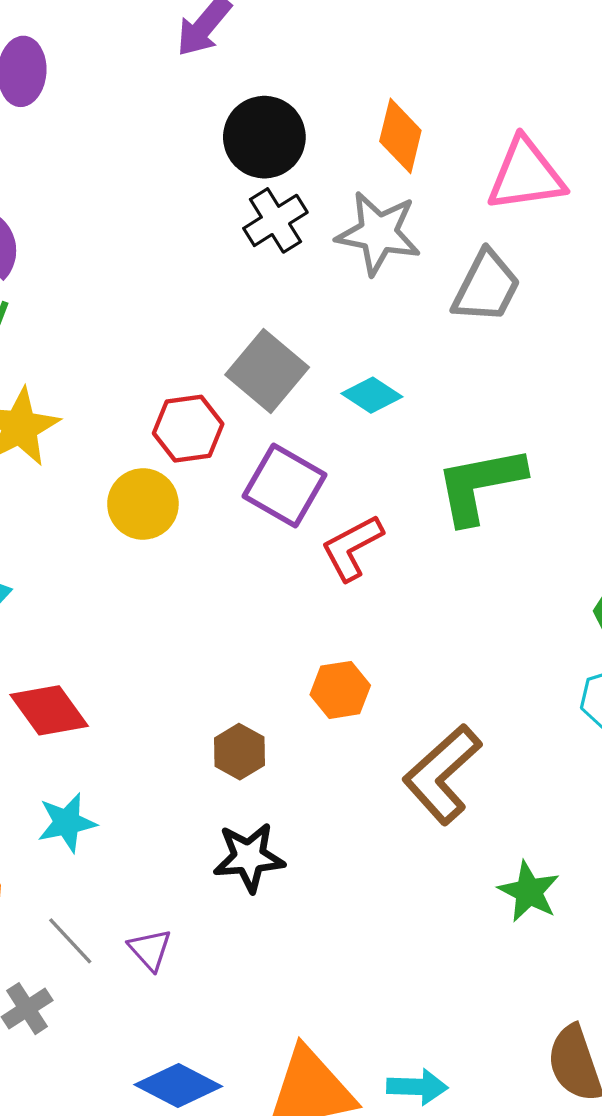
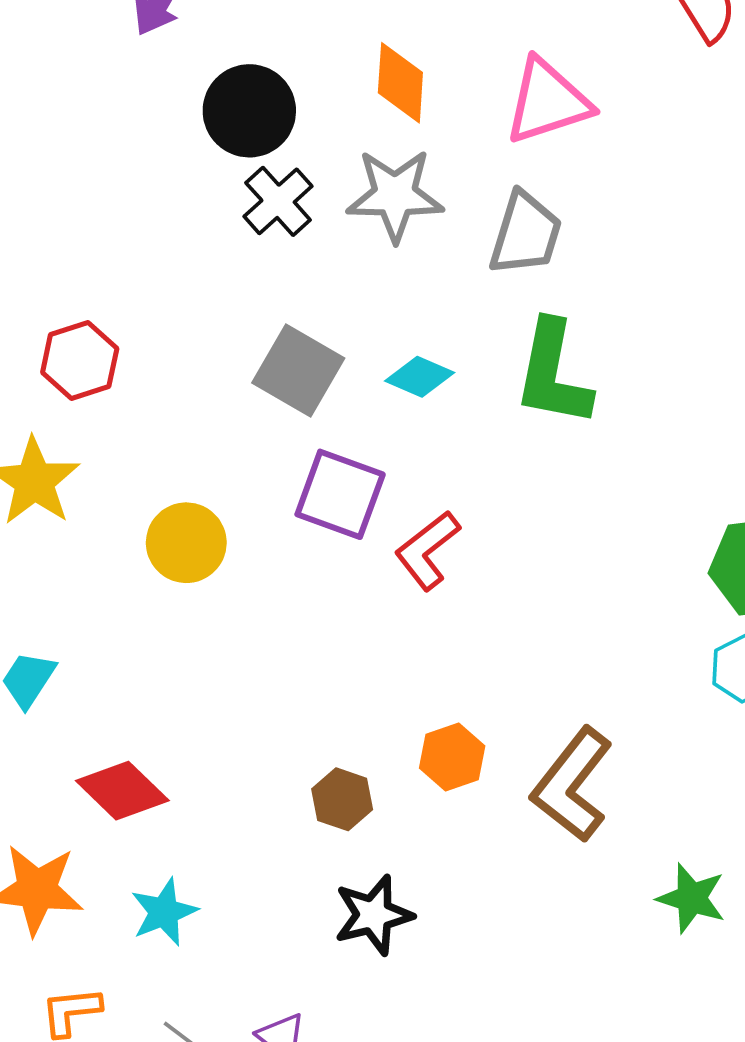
red hexagon: (188, 429) -> (80, 360), moved
green L-shape: (480, 485) -> (553, 373), moved, turned -58
orange hexagon: (340, 690) -> (452, 757), moved

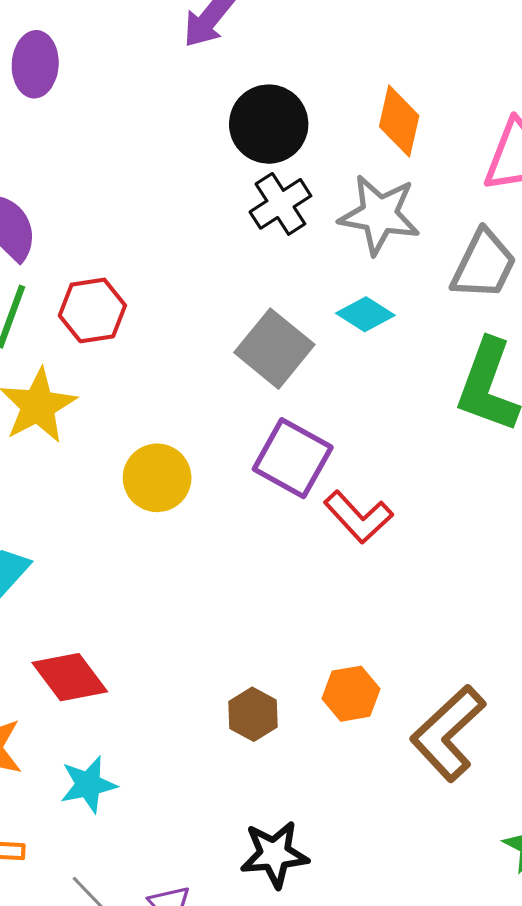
cyan diamond: (420, 377) -> (365, 314), moved
red L-shape: (427, 550) -> (358, 517), turned -104
black star: (373, 915) -> (274, 854), moved

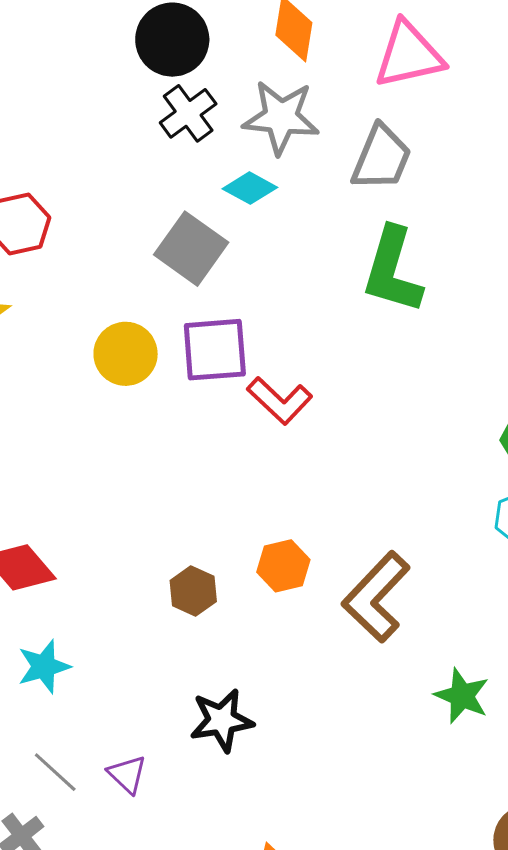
cyan diamond: (365, 314) -> (250, 188), moved
purple square: (293, 458) -> (215, 350), turned -30
yellow circle: (157, 478) -> (126, 354), moved

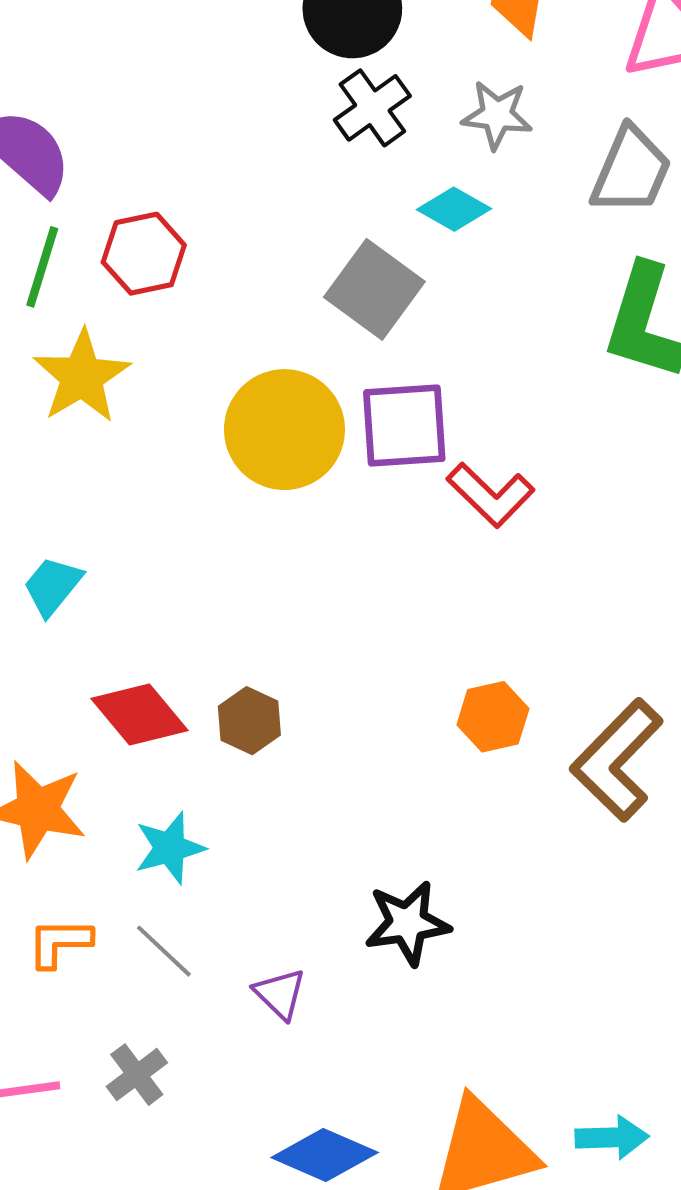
gray star: (281, 117) -> (497, 115), size x0.7
yellow circle: (126, 354) -> (284, 430), size x1.4
brown hexagon: (193, 591) -> (249, 721), moved
gray line: (55, 772) -> (164, 951), moved

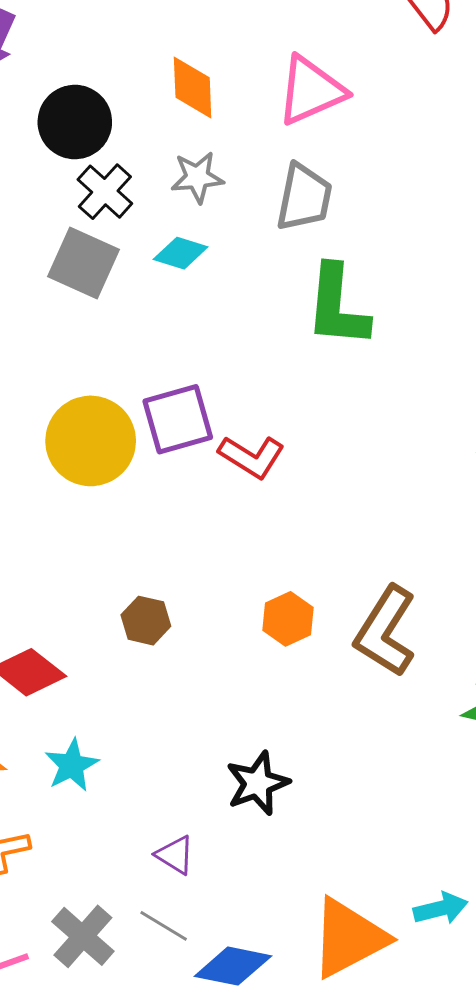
gray square: (374, 289) -> (83, 263), moved
brown hexagon: (249, 721) -> (146, 621), moved
gray line: (164, 951) -> (164, 926), moved
gray cross: (137, 1075) -> (83, 936), size x1.4

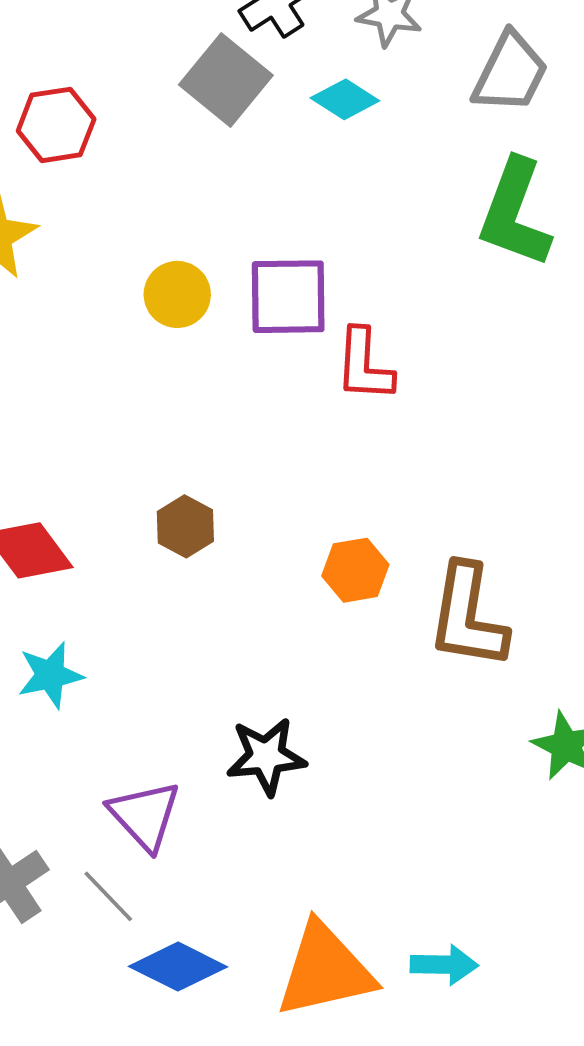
yellow circle: (91, 441) -> (177, 294), size x0.6
red L-shape: (252, 457) -> (364, 365), turned 46
brown L-shape: (386, 631) -> (468, 616), turned -38
purple triangle: (175, 855) -> (145, 815), size x1.5

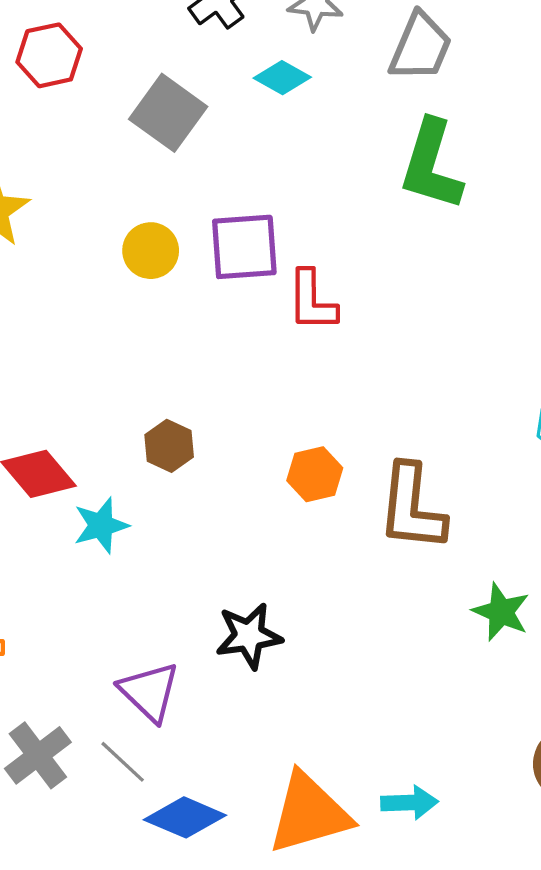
gray square: (226, 80) -> (168, 113), moved
red hexagon: (56, 125) -> (49, 55), moved
cyan star: (50, 675) -> (101, 525), moved

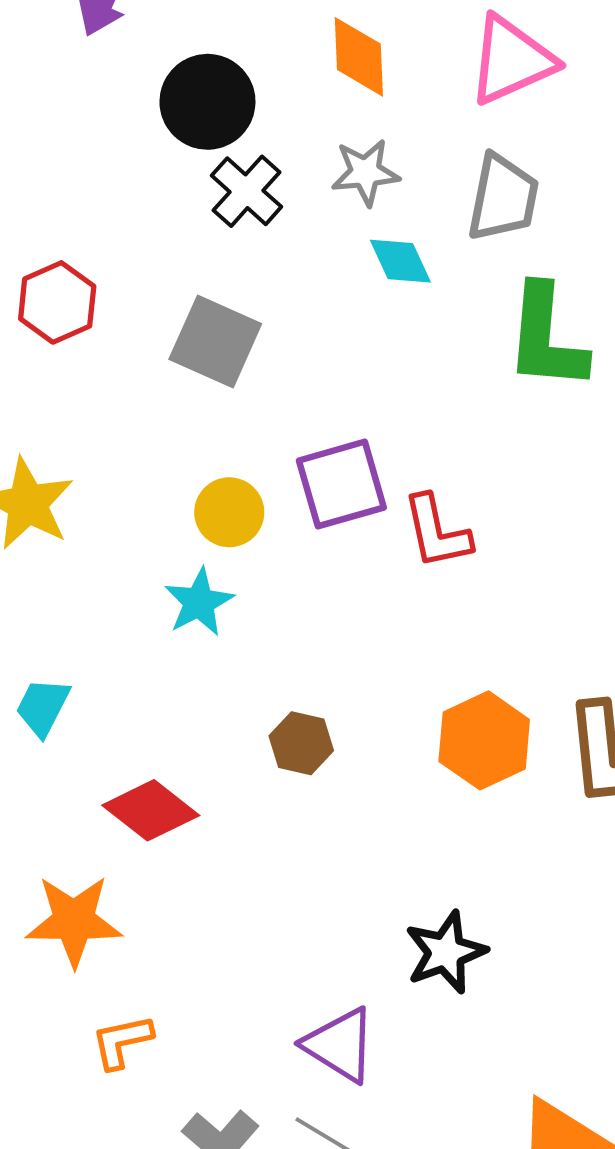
cyan diamond: (282, 78) -> (400, 261), moved, turned 48
orange hexagon: (315, 474) -> (484, 740), size x1.4
cyan star: (101, 525) -> (199, 602), moved

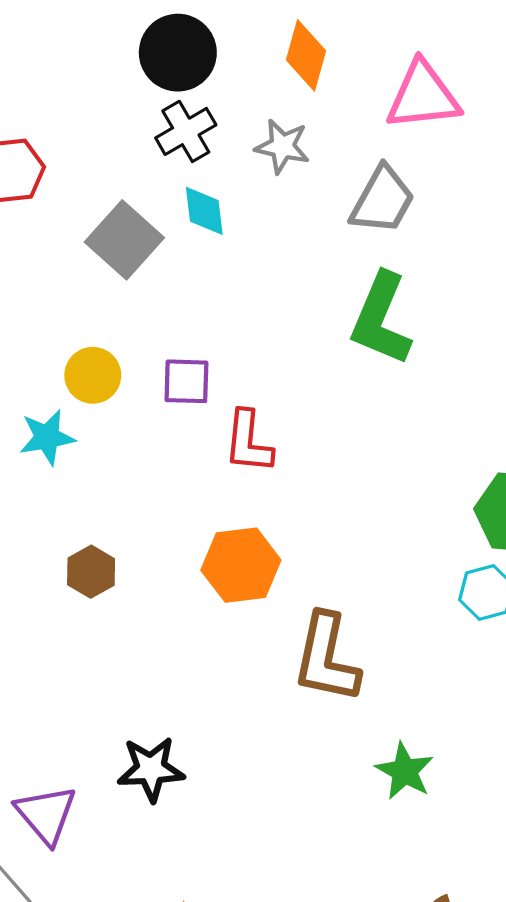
cyan diamond: (400, 261) -> (204, 211), moved
purple square: (341, 484) -> (186, 381), size x0.7
orange hexagon: (484, 740) -> (241, 565), moved

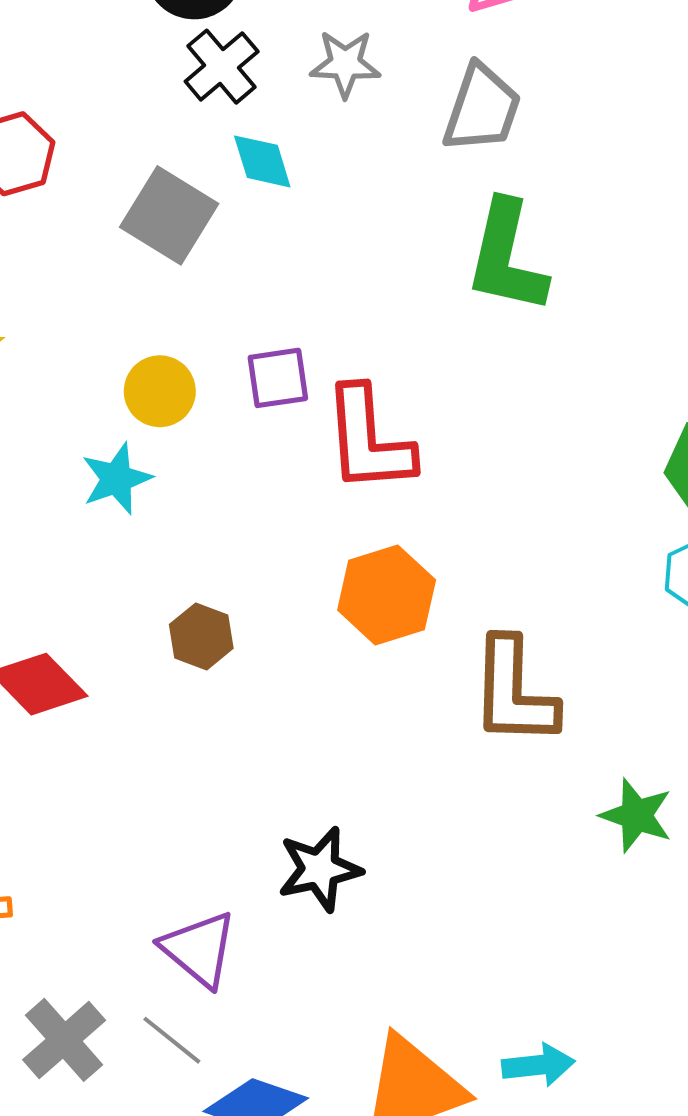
red L-shape: (248, 442) -> (368, 440), size x1.4

